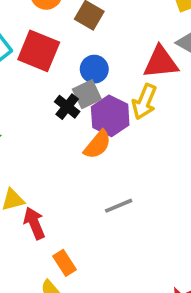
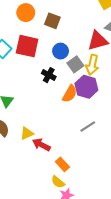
gray square: (87, 94) -> (75, 64), moved
purple hexagon: (110, 116) -> (86, 87), moved
red arrow: (34, 223) -> (41, 145), turned -30

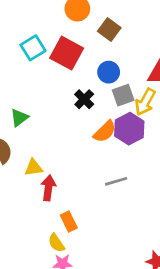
red arrow: (41, 145) -> (48, 188), turned 54

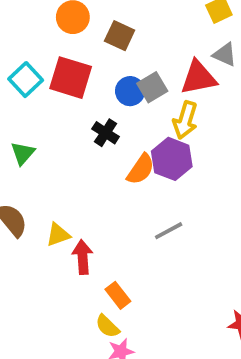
gray square: (123, 95) -> (152, 87), moved
green triangle: (19, 118) -> (23, 153), moved

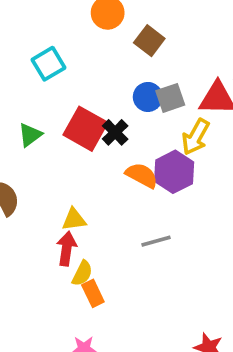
red square: (71, 78) -> (85, 129), moved
orange semicircle: (141, 169) -> (142, 175), turned -108
yellow triangle: (58, 235) -> (74, 219), moved
yellow semicircle: (107, 326) -> (82, 273), moved, turned -120

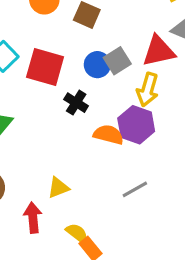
red square: (85, 129) -> (45, 67), moved
red arrow: (67, 249) -> (33, 218), moved
yellow semicircle: (82, 273) -> (77, 233), turned -65

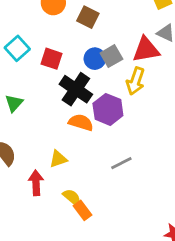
red square: (45, 67) -> (51, 59), size x0.7
black cross: (76, 103) -> (76, 89), size x1.6
purple hexagon: (136, 125) -> (108, 109), moved
orange semicircle: (108, 135) -> (81, 122), moved

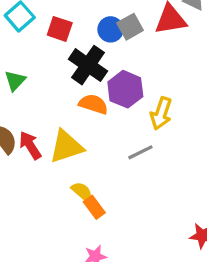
yellow arrow: (135, 81) -> (161, 113), moved
yellow triangle: (58, 159) -> (66, 147), size x1.6
red arrow: (36, 183) -> (30, 145), moved, turned -30

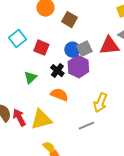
black cross: (88, 65) -> (57, 71), size x0.6
green triangle: (15, 81) -> (30, 77), moved
purple hexagon: (125, 89) -> (78, 67), moved

